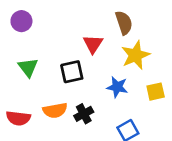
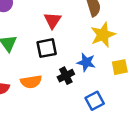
red triangle: (93, 44) -> (53, 20), moved
black cross: (84, 114) -> (66, 76), moved

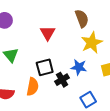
black square: (47, 48) -> (45, 67), moved
orange semicircle: (31, 82) -> (33, 87), turned -66

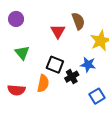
brown semicircle: (82, 18) -> (78, 21), moved
black square: (45, 67) -> (55, 65), turned 36

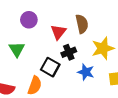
purple circle: (16, 19) -> (29, 20), moved
black cross: (72, 77) -> (69, 52), moved

